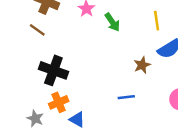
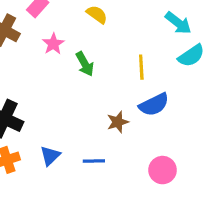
blue triangle: (77, 120) -> (50, 156), moved, turned 42

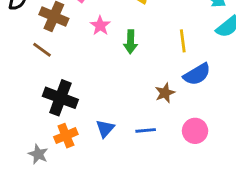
green arrow: (85, 64) -> (131, 42), turned 35
pink circle: (163, 170) -> (195, 131), moved

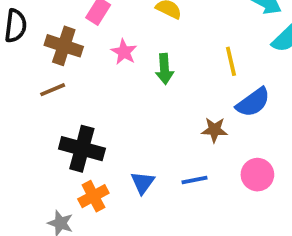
brown line: (42, 50) -> (53, 90), turned -54
brown star: (165, 93) -> (214, 130), turned 30

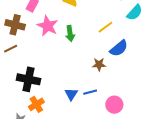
pink star: (124, 52) -> (48, 26), size x1.5
yellow line: (231, 61) -> (105, 27), turned 70
pink circle: (257, 175) -> (114, 105), moved
blue triangle: (143, 183) -> (71, 94), moved

